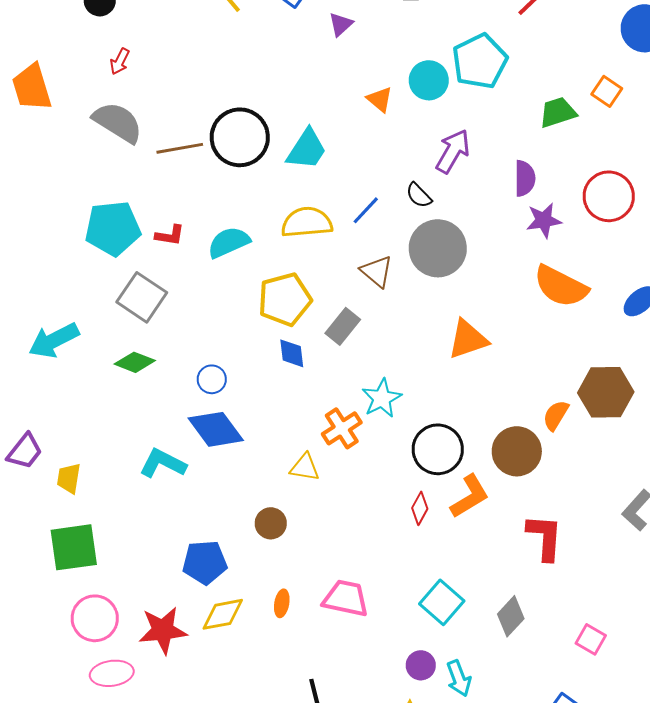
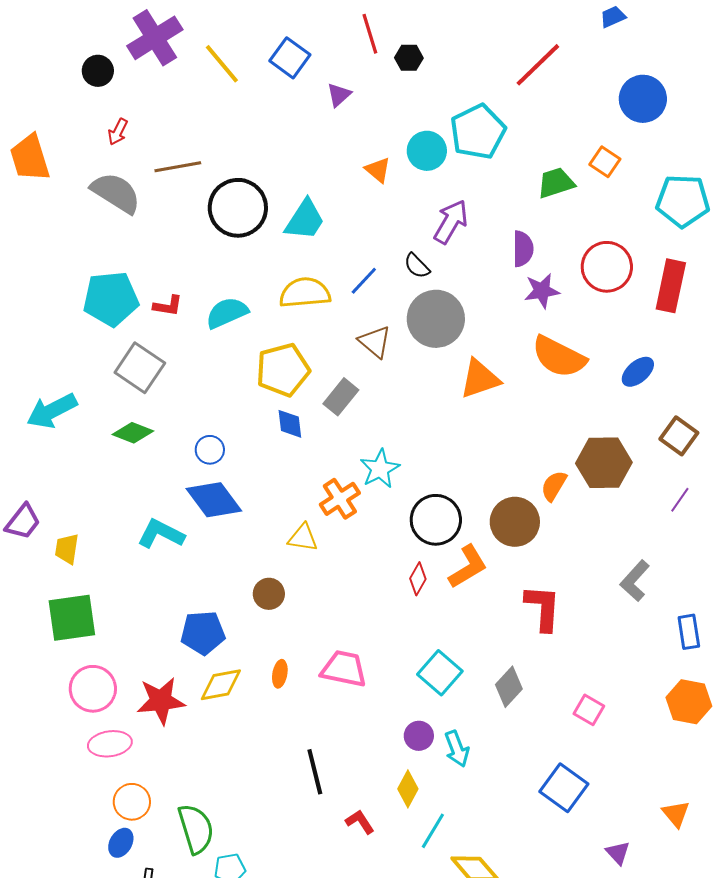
brown line: (180, 148) -> (178, 167), moved
orange triangle: (468, 339) -> (480, 379), moved

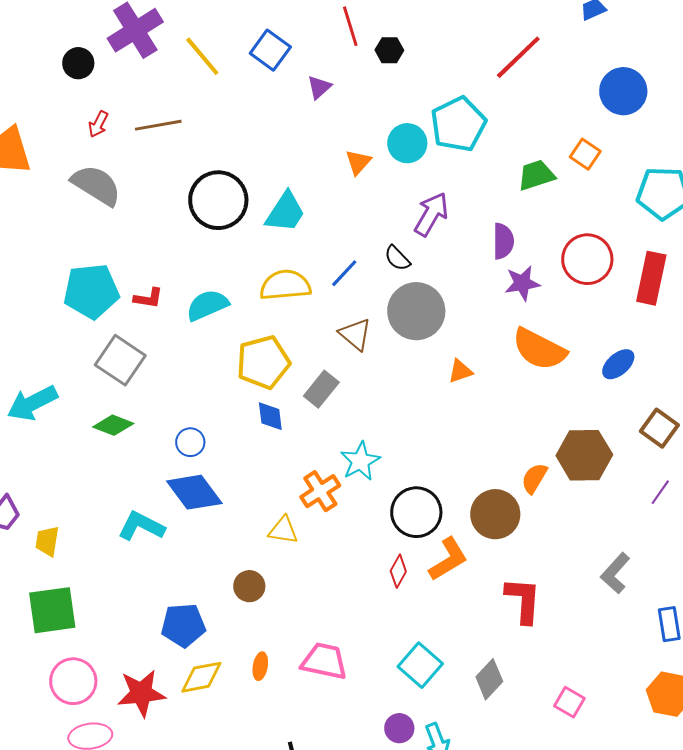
brown line: (178, 167) -> (158, 125), moved
orange triangle: (378, 170) -> (358, 162), turned 32
orange triangle: (480, 379) -> (460, 371), size x0.6

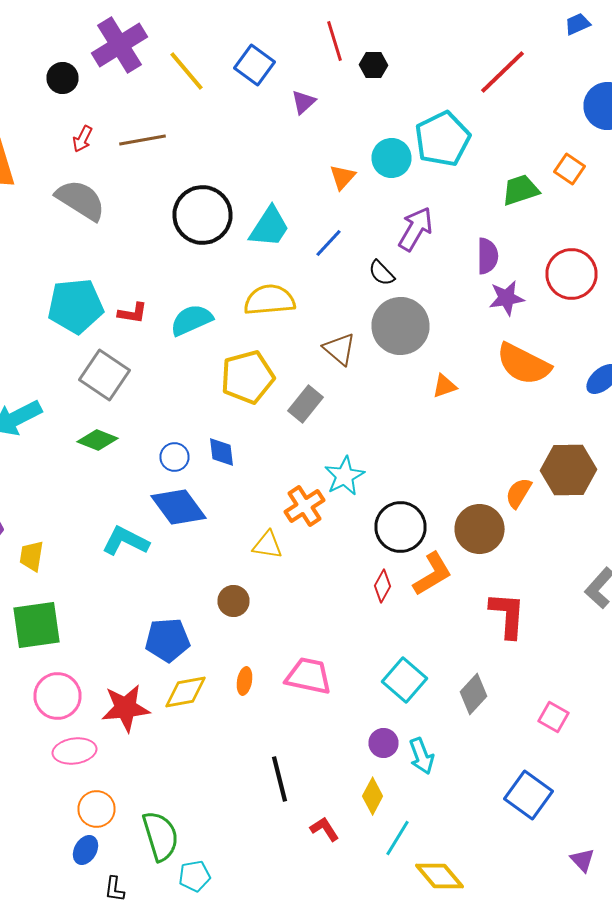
blue line: (344, 273) -> (328, 243), moved
blue diamond: (270, 416) -> (222, 452), moved

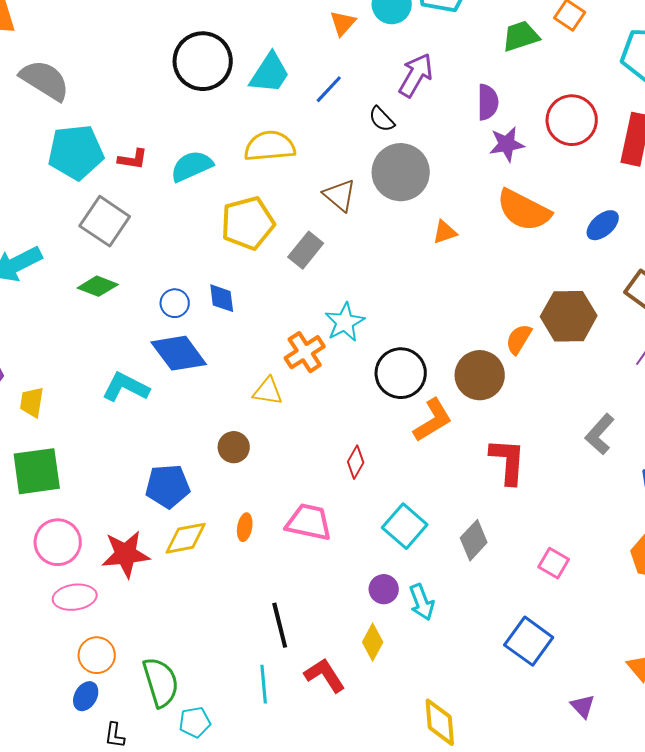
gray semicircle: (80, 200) -> (45, 80), moved
red diamond: (382, 586) -> (356, 462), moved
red L-shape: (324, 829) -> (325, 675), size x1.4
cyan line: (398, 838) -> (264, 684), moved, turned -36
yellow diamond: (440, 876) -> (440, 722), turned 36

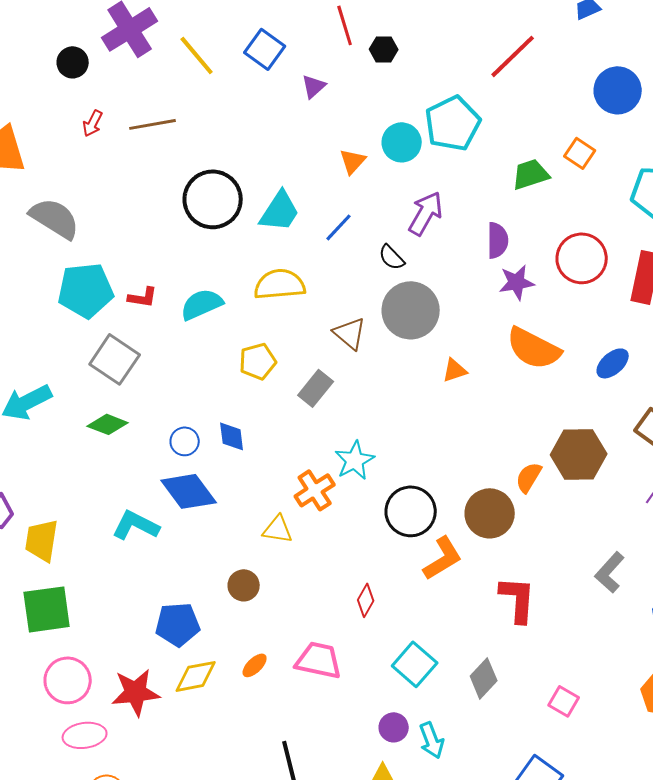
yellow pentagon: (248, 223) -> (258, 361), size x0.7
yellow trapezoid: (32, 402) -> (42, 540), size x1.4
orange ellipse: (245, 527) -> (255, 665), turned 36

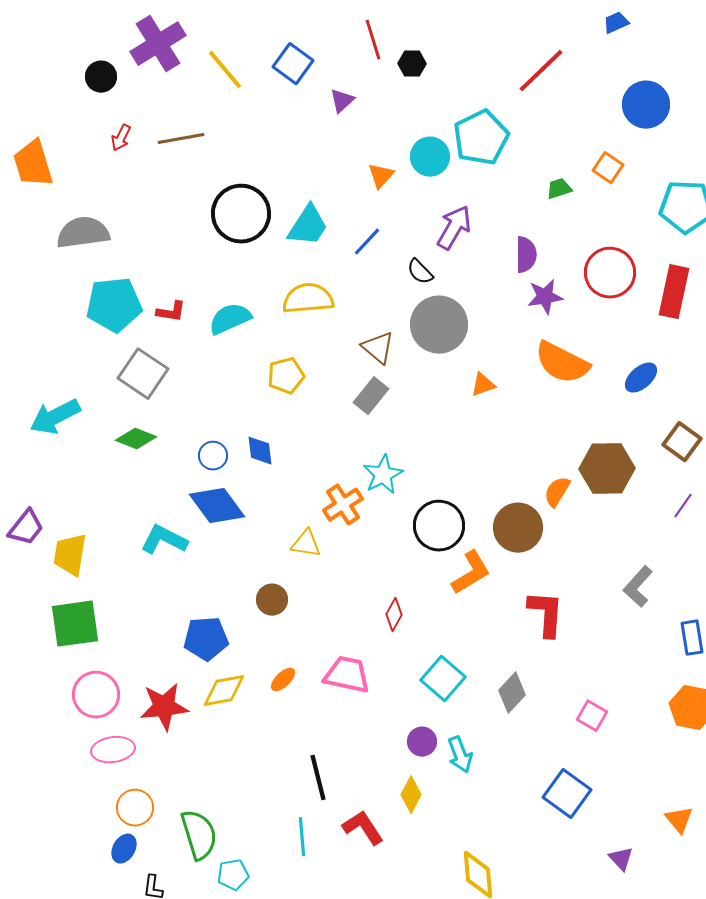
green trapezoid: (531, 174) -> (559, 189), size x0.7
gray semicircle: (55, 218) -> (83, 233), turned -40
gray rectangle: (316, 388) -> (371, 396), moved

